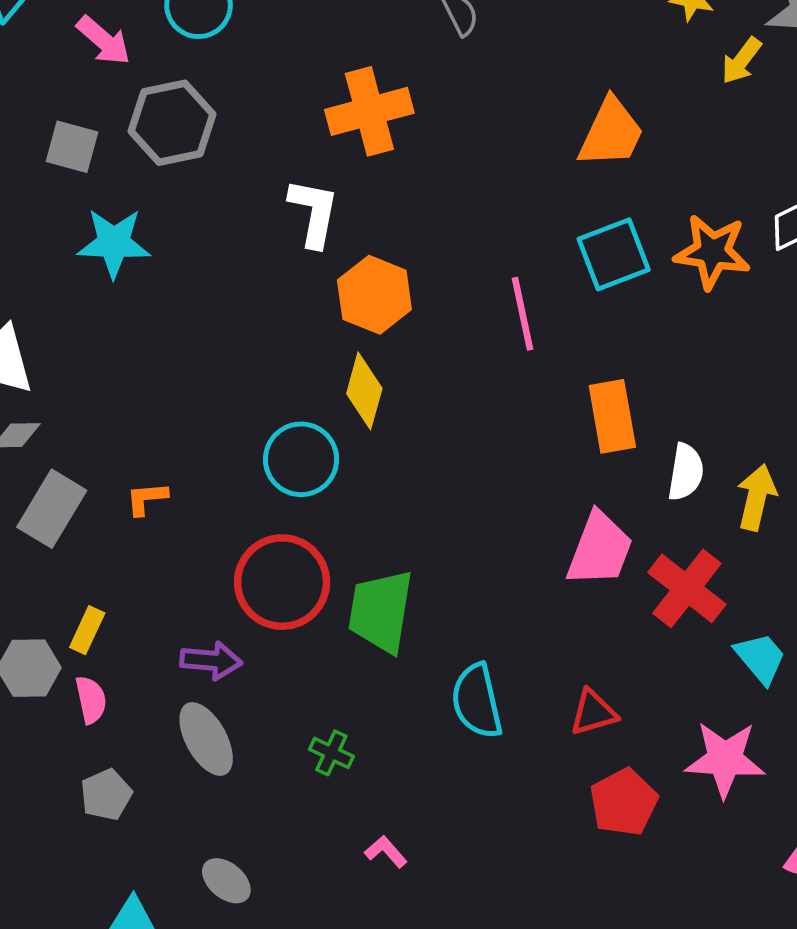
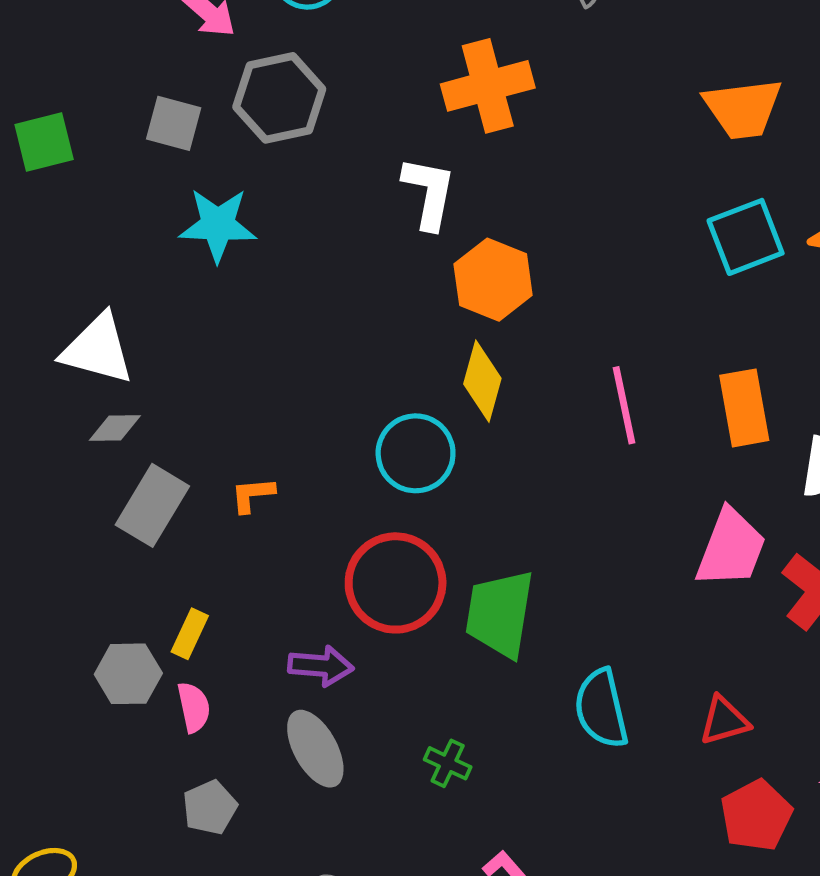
orange trapezoid: (611, 133) -> (743, 109), turned 58
pink line: (522, 314) -> (624, 405), moved

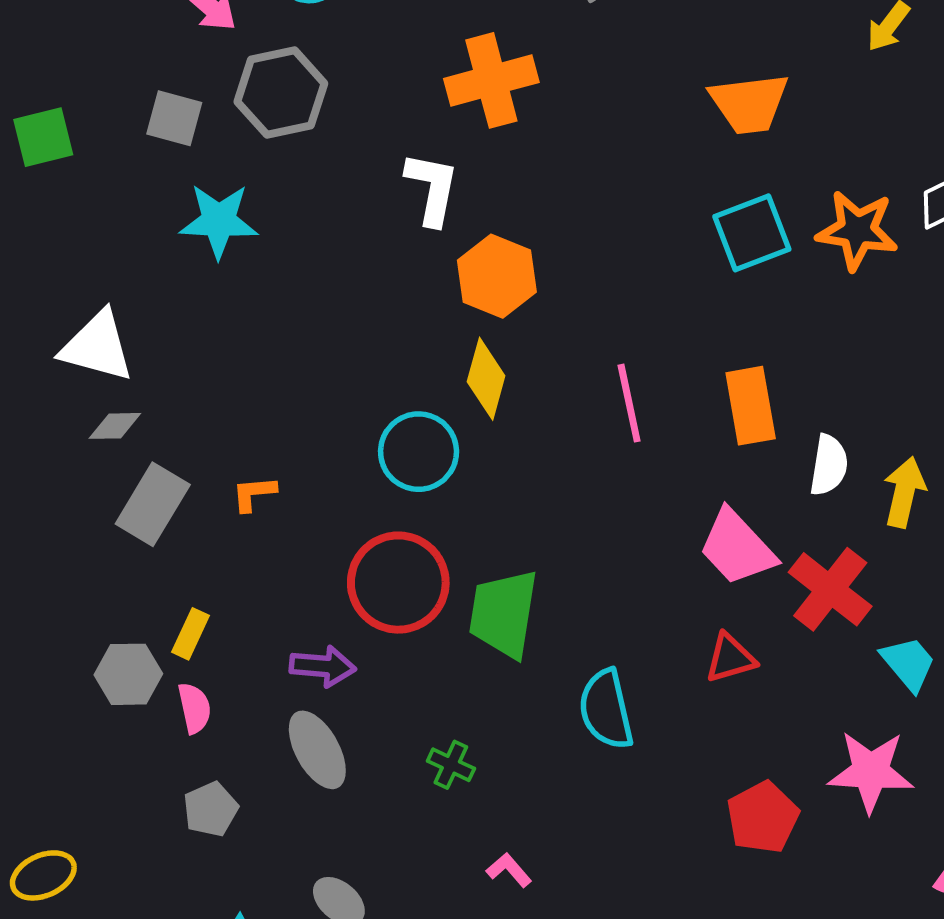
pink trapezoid: (731, 548) -> (737, 547), turned 116
red triangle: (724, 721) -> (730, 658), moved

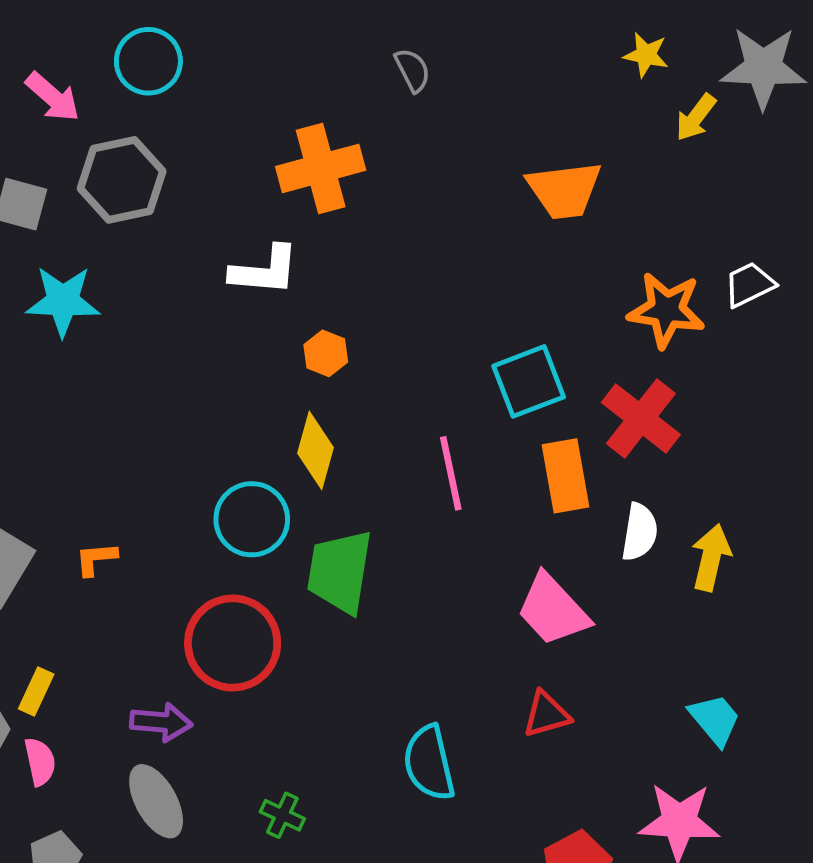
white L-shape: (432, 188) -> (264, 270), turned 84
cyan square: (752, 233) -> (529, 381), moved
orange hexagon: (497, 276) -> (326, 353), size x0.6
red cross: (830, 589) -> (641, 418), moved
green trapezoid: (504, 614) -> (340, 572), moved

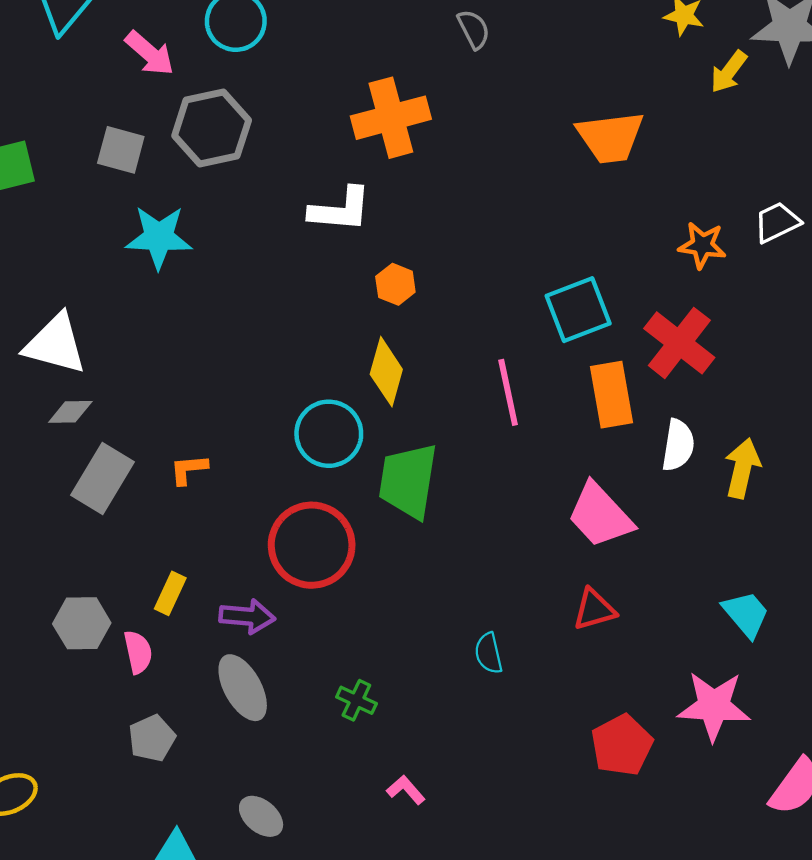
orange star: (666, 310) -> (702, 245), size x0.7
yellow rectangle: (36, 691) -> (170, 593), moved
cyan semicircle: (429, 763) -> (489, 653), size x0.6

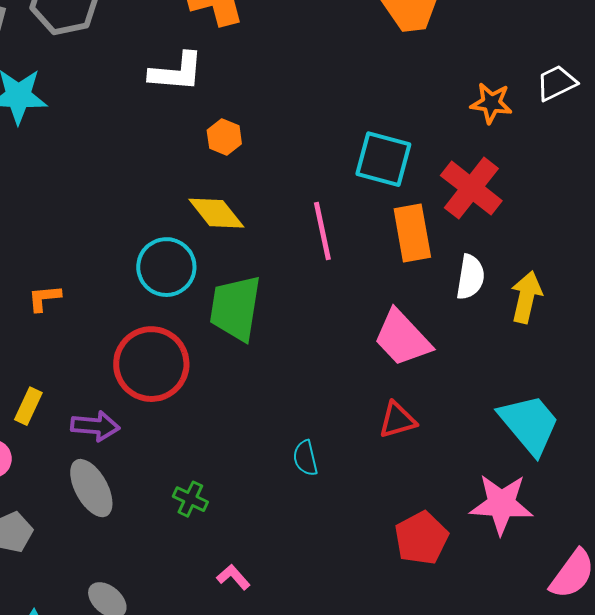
cyan square: (578, 310) -> (383, 159), turned 36
yellow diamond: (386, 372) -> (216, 213), turned -54
cyan trapezoid: (746, 614) -> (529, 424), size x1.5

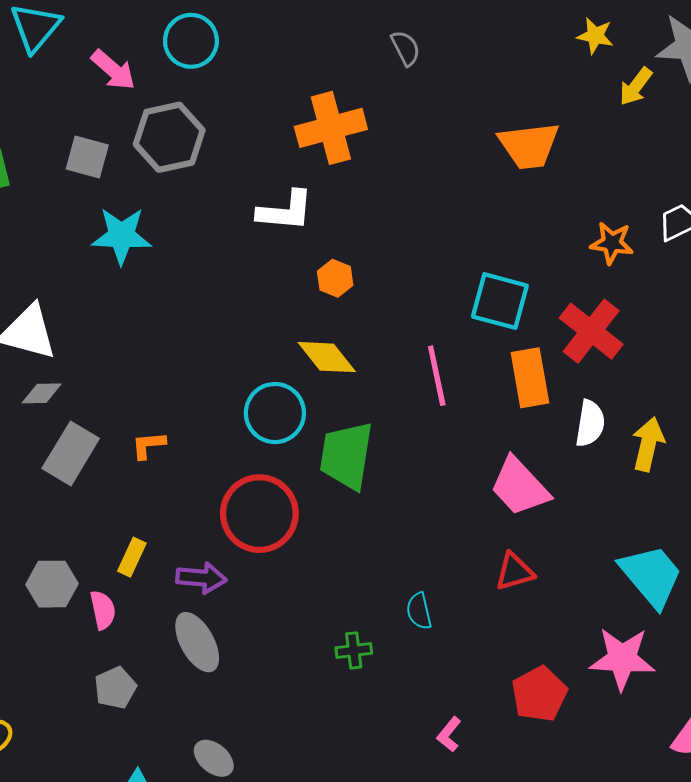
green cross: (190, 499) -> (354, 650), moved, turned -32
pink L-shape: (233, 577) -> (449, 734), moved, turned -100

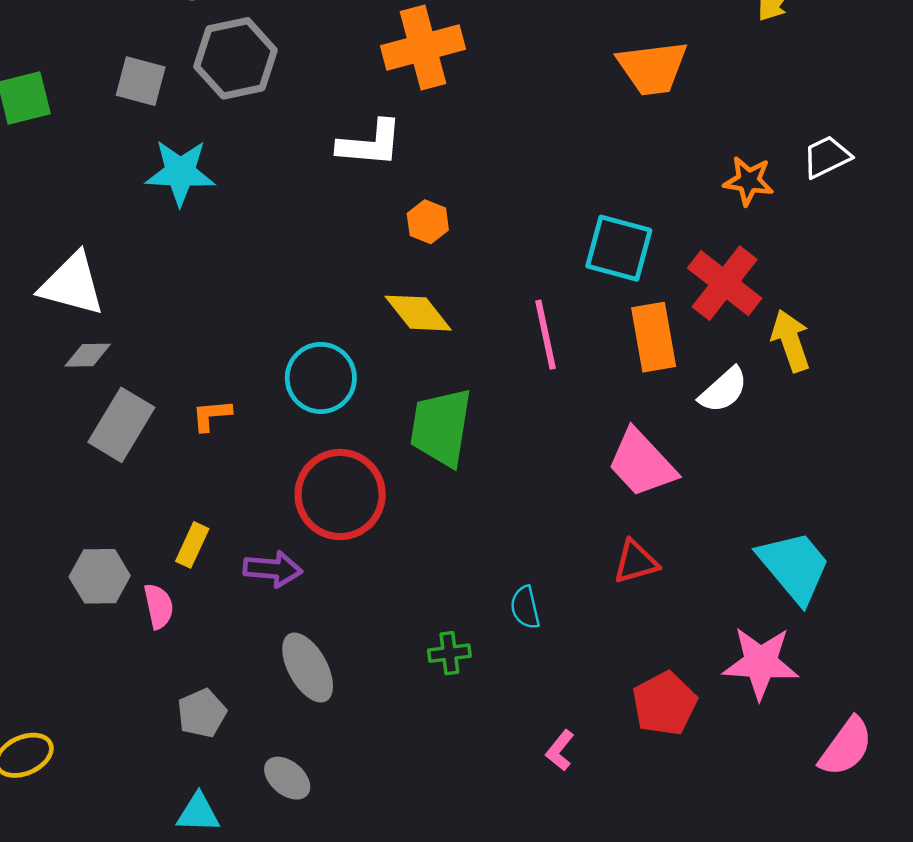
cyan circle: (275, 413) -> (321, 378), moved
white semicircle: (590, 423) -> (723, 390), turned 39
yellow arrow: (648, 444) -> (791, 341), moved, turned -32
gray ellipse: (197, 642) -> (308, 668), moved
gray pentagon: (115, 688) -> (202, 713), moved

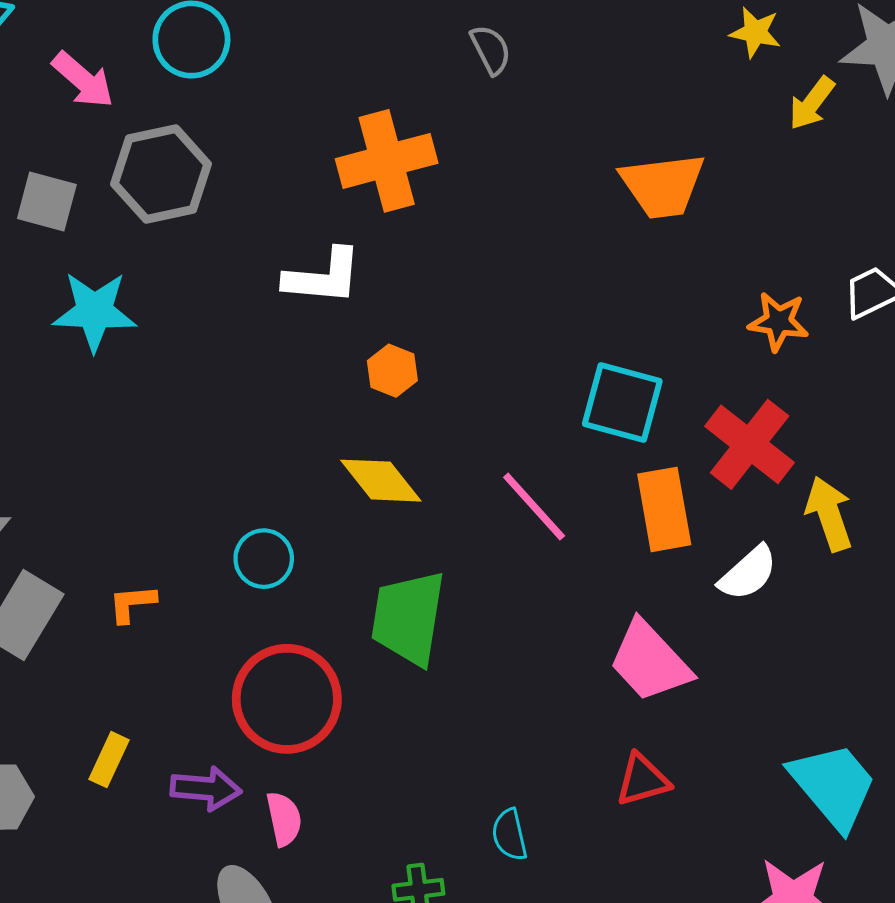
pink line: (546, 335) -> (534, 507), turned -30
cyan circle: (321, 378) -> (264, 559), size x0.7
pink semicircle: (159, 606) -> (284, 819), moved

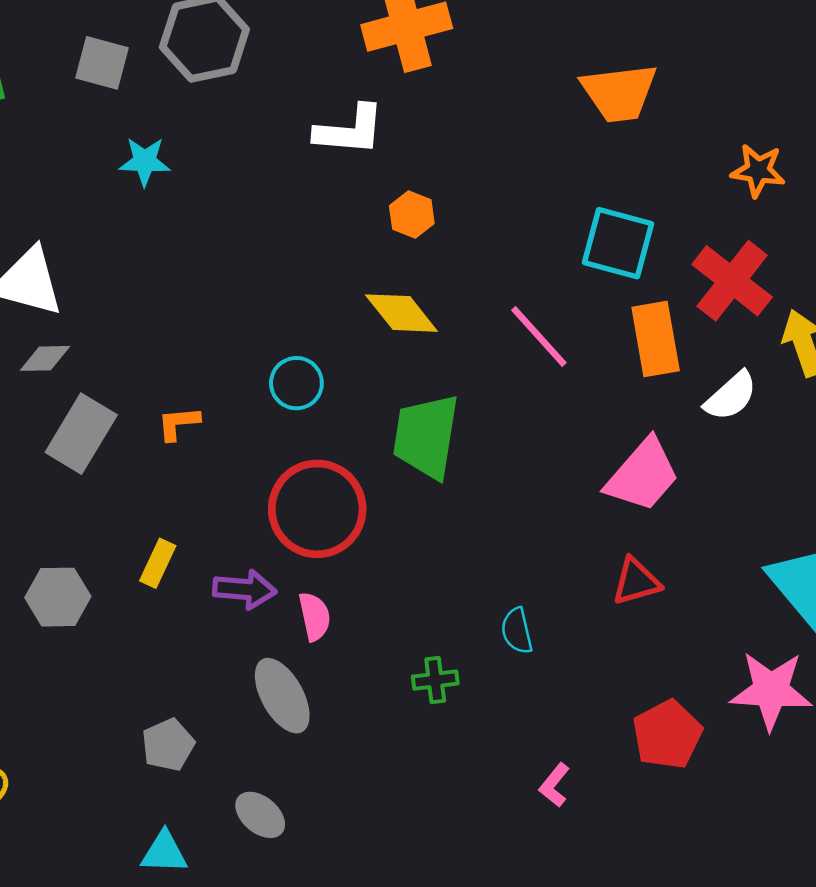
orange trapezoid: (663, 186) -> (619, 93), moved
cyan star: (95, 311) -> (145, 161), size x0.7
pink trapezoid: (650, 661) -> (643, 475), turned -96

